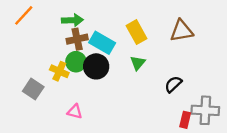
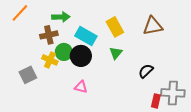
brown cross: (77, 39) -> (49, 35), moved
gray square: (33, 89) -> (28, 75), turned 30
pink triangle: (75, 112) -> (81, 87), moved

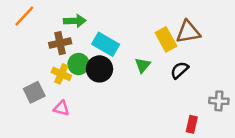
yellow rectangle: (115, 27) -> (166, 39), moved
black semicircle: (146, 71) -> (179, 70), moved
pink triangle: (81, 87) -> (61, 108), moved
gray cross: (173, 93) -> (219, 101), moved, size x0.7

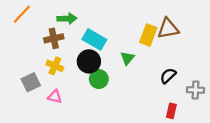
yellow rectangle: (166, 39) -> (148, 35), turned 50
green circle: (79, 64) -> (99, 79), moved
black semicircle: (179, 70) -> (168, 76), moved

